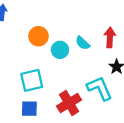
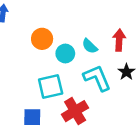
cyan square: (32, 80) -> (51, 87), moved
cyan L-shape: (100, 88) -> (97, 78), moved

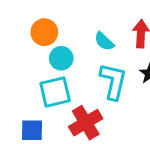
cyan circle: (65, 54) -> (61, 58), moved
cyan L-shape: (97, 78) -> (113, 81), turned 36

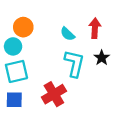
cyan circle: (61, 58) -> (13, 46), moved
cyan square: (55, 92) -> (16, 71), moved

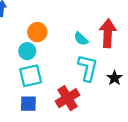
red arrow: (95, 28) -> (108, 33), size x1.4
black star: (102, 58) -> (115, 78), moved

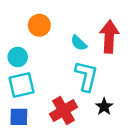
orange circle: (37, 32) -> (39, 25), moved
black star: (115, 78) -> (104, 107), moved

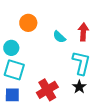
red arrow: (109, 37) -> (83, 32), size x0.7
cyan L-shape: (86, 76) -> (81, 63), moved
cyan square: (21, 85) -> (14, 70), turned 30

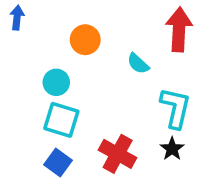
red arrow: (83, 32) -> (179, 30), moved, size x1.4
red cross: (47, 90) -> (118, 154), turned -30
blue square: (12, 95) -> (58, 162), turned 35

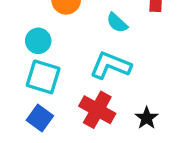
cyan L-shape: (175, 108) -> (110, 65), moved, turned -81
black star: (172, 149) -> (147, 118), moved

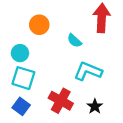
cyan L-shape: (110, 65) -> (88, 71), moved

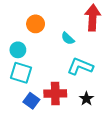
red cross: (61, 101) -> (55, 93), turned -30
blue square: (21, 106) -> (31, 101), moved

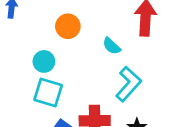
cyan L-shape: (80, 66) -> (128, 84), turned 110

